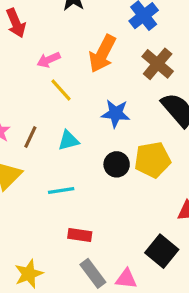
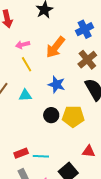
cyan line: (61, 190) -> (41, 156), moved
red rectangle: (80, 235) -> (21, 153), turned -40

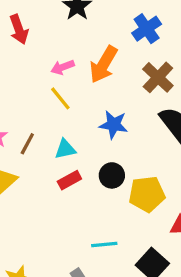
pink arrow: (23, 45) -> (63, 67), moved
yellow pentagon: (73, 116) -> (147, 194), moved
red rectangle: (21, 153) -> (69, 180), moved

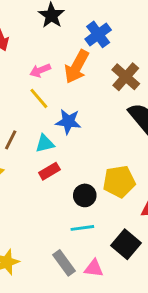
blue cross: (147, 29) -> (98, 34), moved
blue star: (114, 125) -> (68, 122), moved
black circle: (112, 175) -> (85, 195), moved

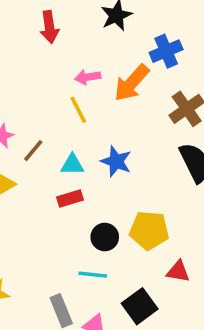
blue star: (68, 122) -> (116, 161), moved

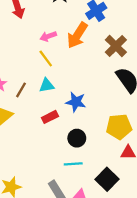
blue star: (116, 161) -> (76, 102), moved
cyan triangle: (72, 165) -> (47, 85), moved
yellow pentagon: (149, 230) -> (119, 127), moved

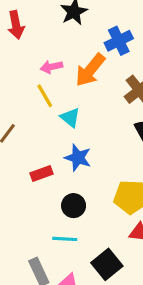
cyan triangle: (47, 85) -> (70, 118), moved, turned 42

